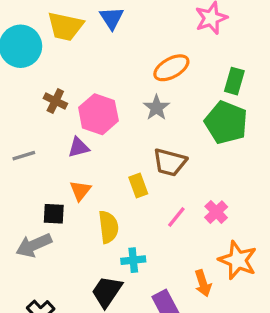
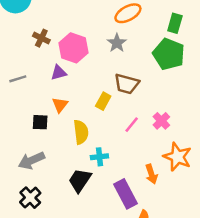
yellow rectangle: (138, 185) -> (103, 101), turned 49
gray arrow: (34, 245) -> (31, 160), moved

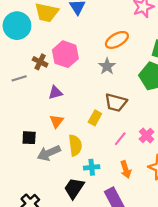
pink hexagon: (74, 48) -> (65, 54), moved
gray line: (18, 79) -> (19, 78), moved
black square: (40, 122) -> (29, 138), moved
gray arrow: (31, 160) -> (49, 153), moved
orange arrow: (151, 174) -> (126, 169), moved

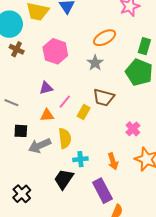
brown cross: (40, 62) -> (17, 49), moved
gray line: (19, 78) -> (11, 103), moved, turned 40
orange triangle: (57, 121) -> (47, 115), turned 48
pink line: (120, 139) -> (65, 102), moved

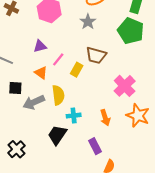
orange triangle: (47, 115) -> (41, 73), turned 40
pink cross: (133, 129) -> (125, 86), size x1.5
purple rectangle: (102, 191) -> (95, 146), size x0.7

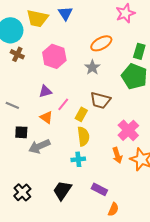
yellow semicircle: (58, 95) -> (83, 136), moved
orange arrow: (105, 118) -> (117, 155), moved
black trapezoid: (57, 135) -> (62, 190), moved
purple rectangle: (95, 146) -> (99, 189), turned -35

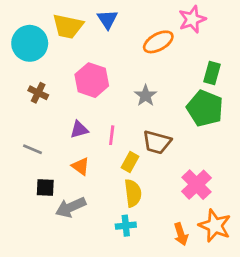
orange ellipse: (101, 43) -> (158, 42), moved
brown cross: (17, 54) -> (38, 93), moved
pink line: (63, 104) -> (112, 135), moved, turned -32
orange arrow: (117, 155) -> (181, 234), moved

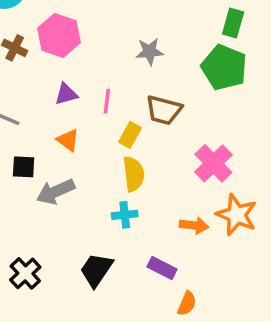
pink hexagon: (92, 80) -> (59, 35), moved
gray star: (146, 96) -> (150, 51), turned 30
orange arrow: (181, 234) -> (194, 225), turned -65

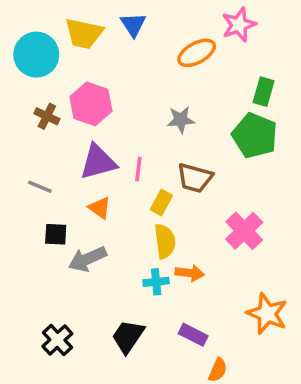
purple triangle: (66, 94) -> (98, 162), size x1.6
orange star: (237, 215) -> (267, 314), moved
orange arrow: (194, 225) -> (190, 273), moved

